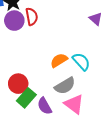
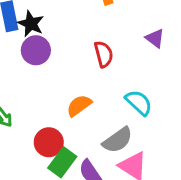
red semicircle: (32, 17) -> (104, 54), moved
orange semicircle: (59, 60) -> (79, 105), moved

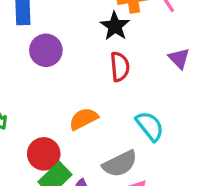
black star: (31, 24) -> (115, 26), moved

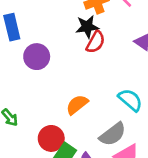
black star: (115, 26) -> (87, 27), turned -30
red semicircle: (120, 67) -> (96, 42), moved, turned 45

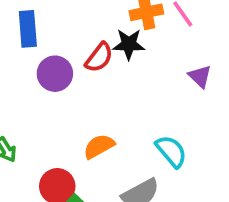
red semicircle: (96, 42) -> (99, 57), moved

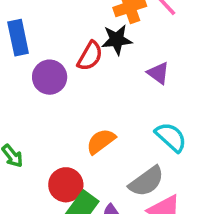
purple triangle: (200, 76) -> (158, 73), moved

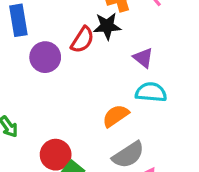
cyan semicircle: (171, 137) -> (151, 92), moved, turned -40
orange semicircle: (101, 141) -> (116, 116), moved

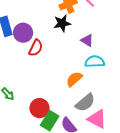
red semicircle: (82, 40) -> (36, 48), moved
purple circle: (45, 57) -> (23, 33), moved

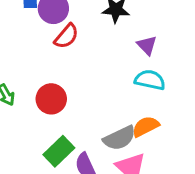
orange semicircle: (74, 79) -> (146, 126), moved
red circle: (39, 108) -> (51, 99), moved

